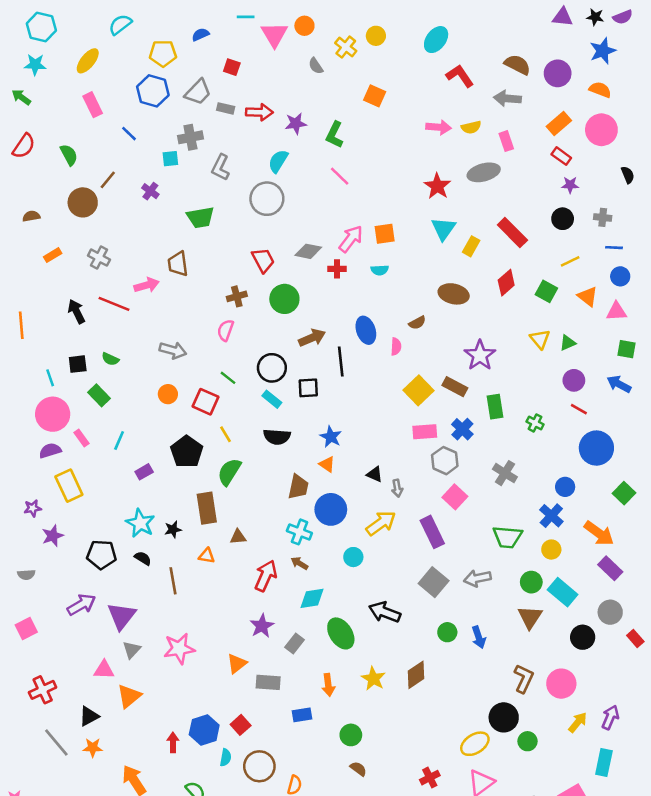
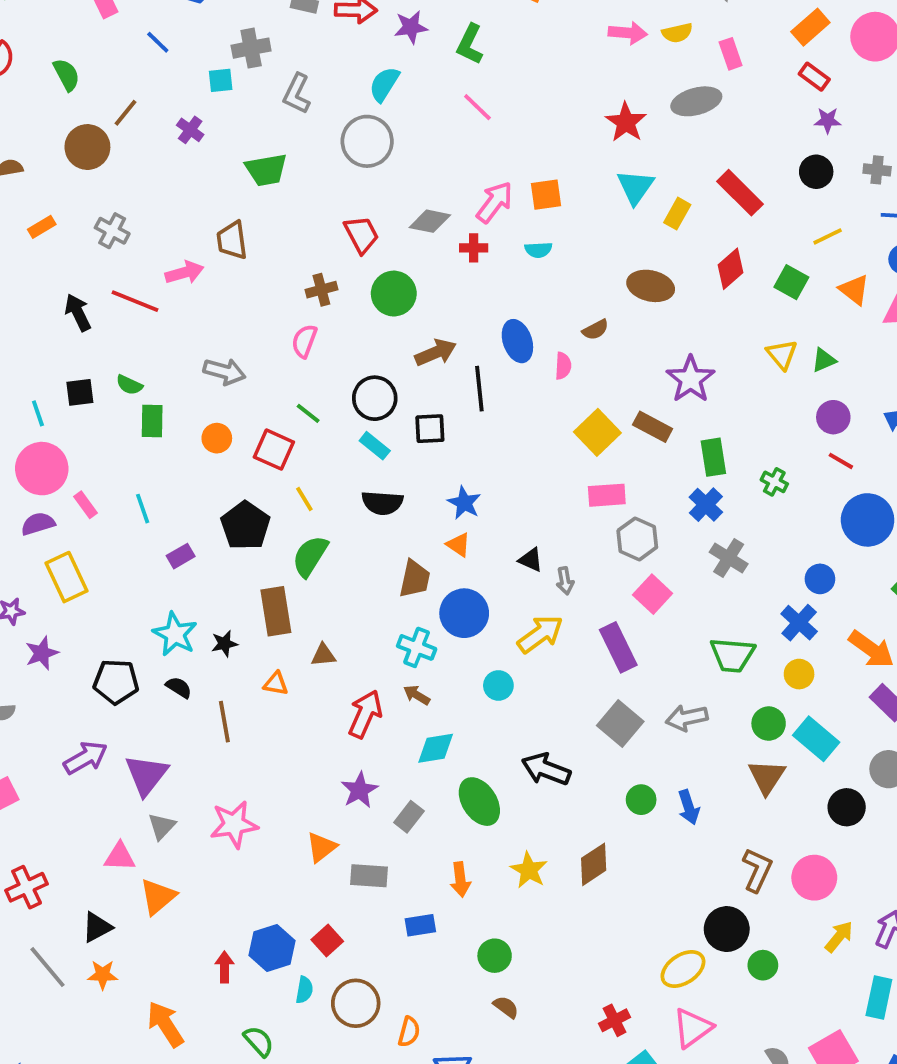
green rectangle: (99, 395) -> (152, 421), moved, turned 45
blue cross: (462, 429) -> (706, 505), moved
cyan line: (119, 441) -> (143, 509), turned -42

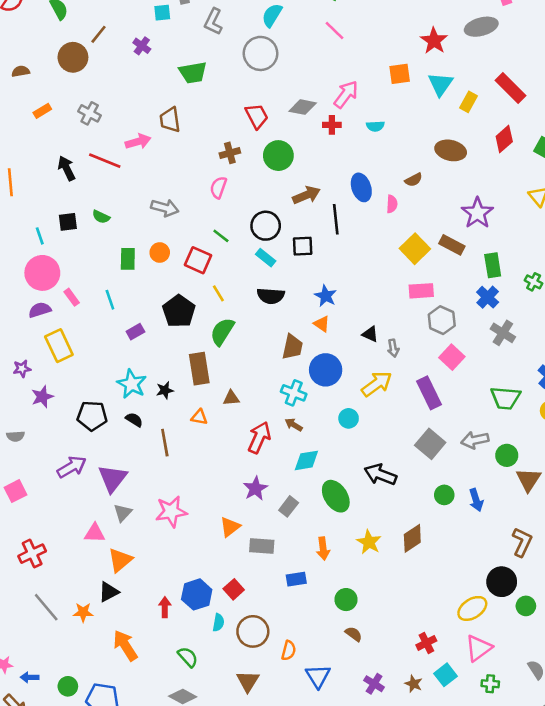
orange square: (546, 195) -> (400, 74), moved
green rectangle: (152, 421) -> (128, 259), moved
green circle: (769, 724) -> (507, 455), moved
black triangle: (97, 927) -> (109, 592), moved

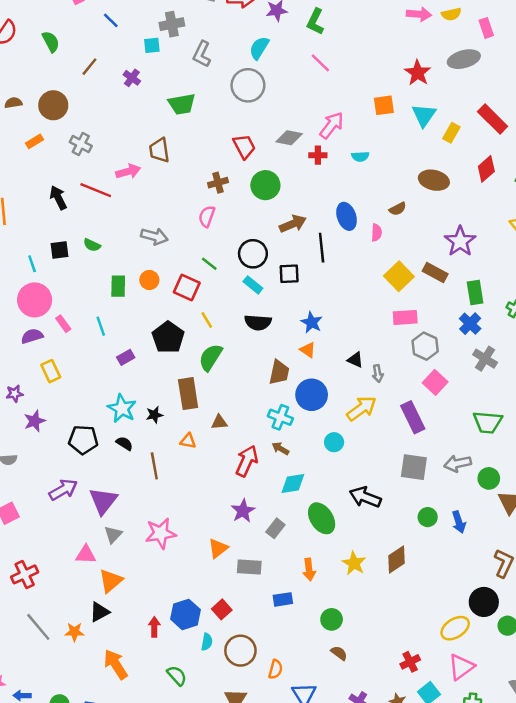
brown circle: (73, 57) -> (53, 105), moved
yellow rectangle: (59, 346) -> (51, 371), size x0.7
gray square: (430, 444) -> (414, 467), turned -32

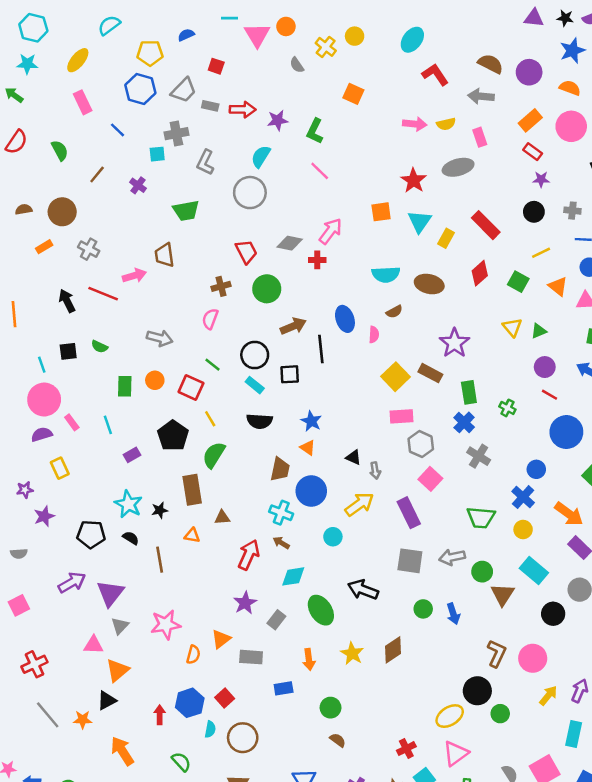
cyan semicircle: (360, 156) -> (386, 274), moved, size x1.6
orange semicircle: (275, 669) -> (193, 655), moved

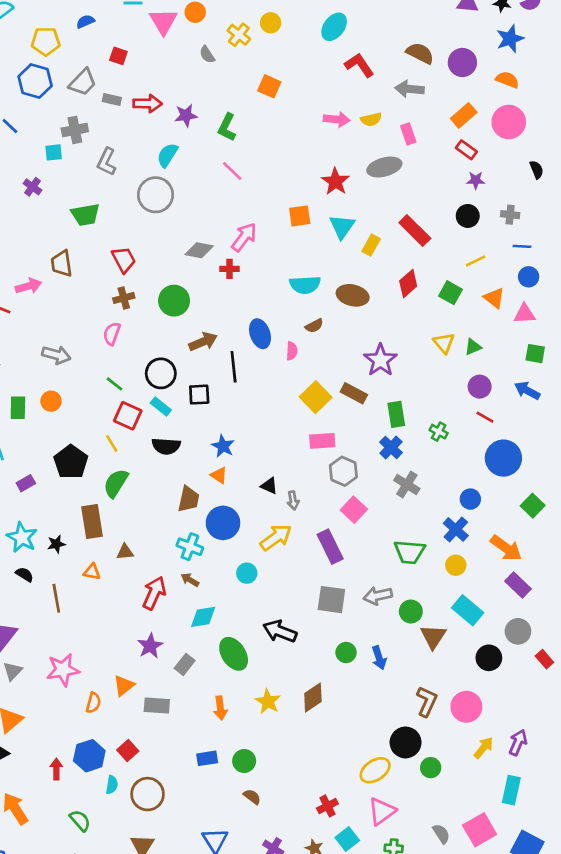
red trapezoid: (246, 252) -> (124, 260), moved
red square: (191, 387) -> (128, 416), moved
blue rectangle: (284, 688) -> (207, 758), moved

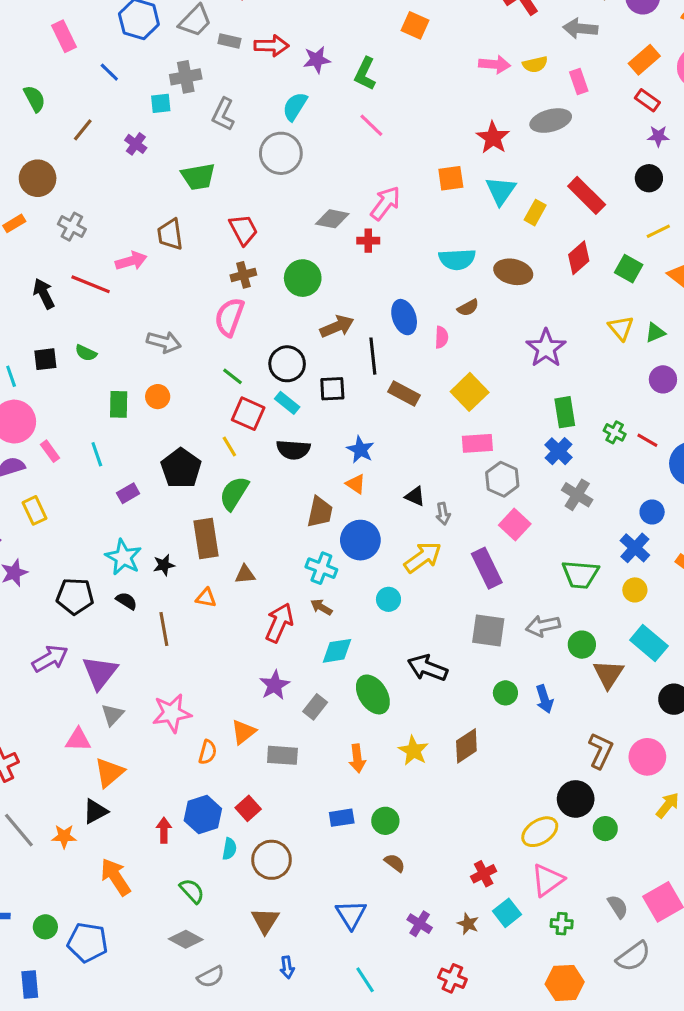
pink semicircle: (112, 334) -> (229, 317), size x1.4
brown rectangle: (354, 393) -> (404, 393), moved
red line: (485, 417) -> (647, 440), moved

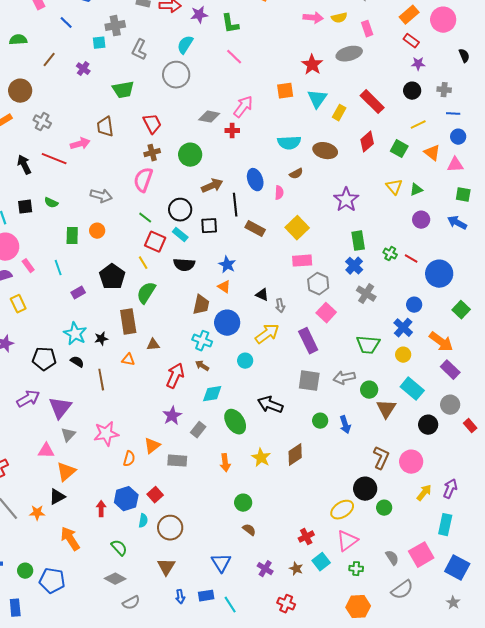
green L-shape: (365, 74) -> (230, 24), turned -35
green semicircle: (34, 99) -> (18, 40), turned -66
blue rectangle: (342, 818) -> (206, 596), moved

